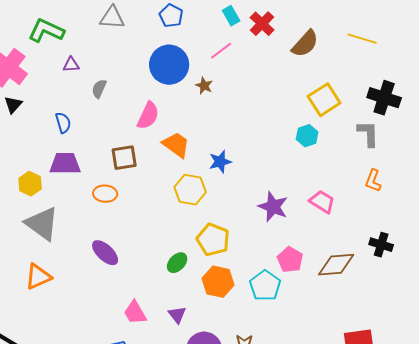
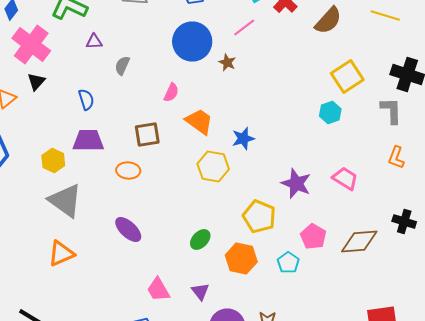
pink semicircle: (148, 116) -> (171, 92), size x0.7
yellow pentagon: (213, 240) -> (259, 216), moved
cyan pentagon: (265, 286) -> (288, 262), size x0.7

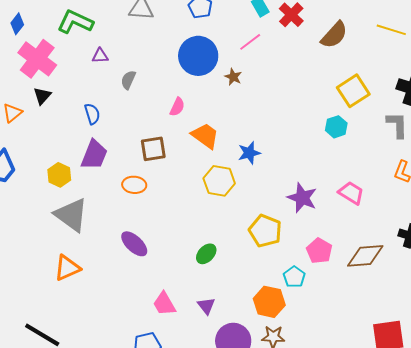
purple trapezoid: (88, 140) -> (94, 155), turned 112
orange hexagon: (241, 258) -> (269, 302), moved

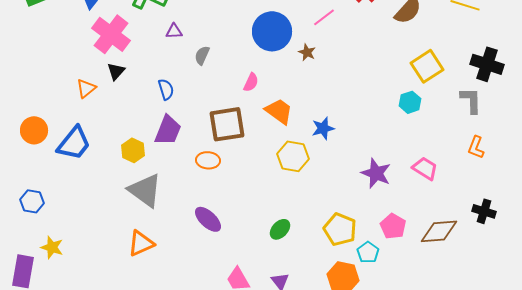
brown square: (153, 149) -> (227, 124), size x1.4
yellow pentagon: (265, 231) -> (340, 229), moved

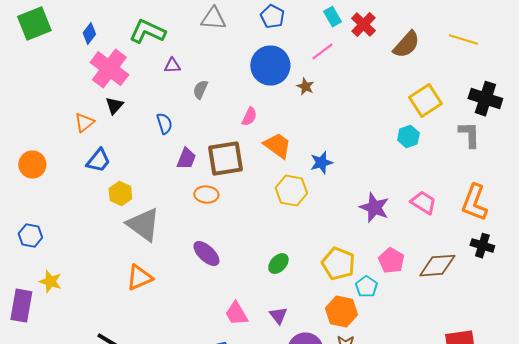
purple trapezoid: (168, 130) -> (186, 159), moved, size x0.7
blue trapezoid: (74, 143) -> (98, 161), moved, size x0.7
orange L-shape: (476, 147) -> (474, 203), moved, size x1.6
yellow hexagon: (133, 150) -> (120, 194), moved

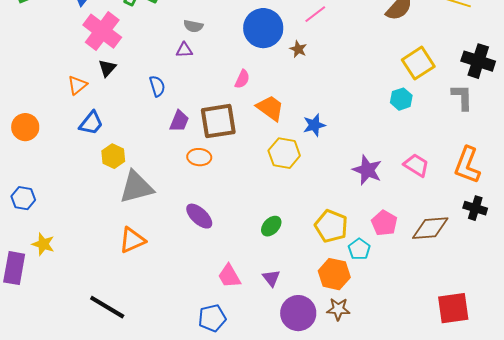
purple triangle: (172, 66) -> (184, 50), moved
gray semicircle: (200, 90) -> (193, 26), moved, turned -102
gray triangle: (143, 225) -> (136, 187), turned -51

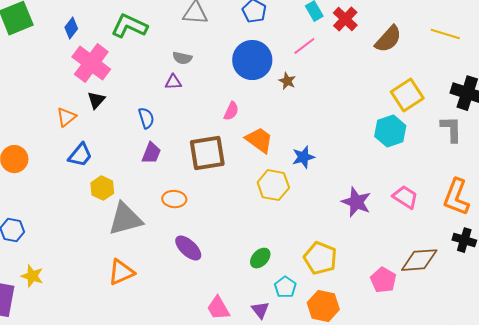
cyan hexagon: (401, 99) -> (390, 131), size x1.4
purple trapezoid: (179, 121) -> (151, 153), moved
orange ellipse: (199, 157) -> (174, 199), moved
pink pentagon: (384, 223) -> (383, 280), moved
cyan pentagon: (359, 249) -> (285, 287), moved

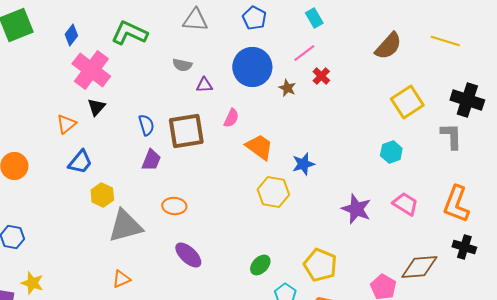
red cross: (345, 19) -> (321, 76), moved, size x0.7
purple triangle: (173, 82) -> (204, 85), moved
cyan hexagon: (390, 131) -> (391, 152), moved, size x0.7
brown square: (207, 153) -> (186, 131), moved
orange triangle: (121, 272) -> (121, 279), size x0.7

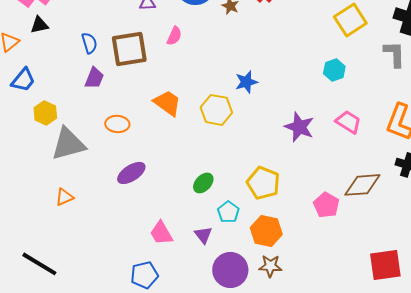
black triangle: (96, 107) -> (39, 25), turned 36
orange trapezoid: (259, 147) -> (167, 103), moved
purple ellipse: (188, 255) -> (131, 173), turned -76

